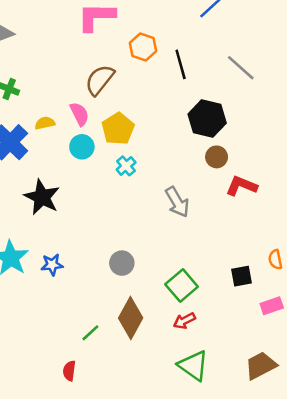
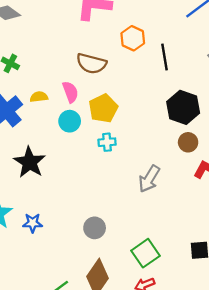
brown semicircle: (100, 80) -> (91, 64), turned -120
cyan cross: (126, 166) -> (107, 142), turned 30
gray arrow: (177, 202) -> (149, 179), turned 56

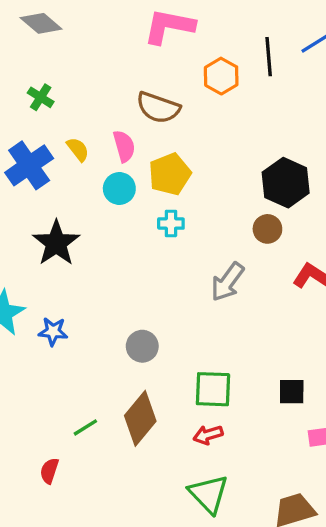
black line: (165, 57) -> (269, 57), moved
yellow semicircle: (39, 97) -> (78, 149), turned 54
brown circle: (188, 142) -> (267, 229), moved
green square: (146, 253) -> (213, 389), turned 32

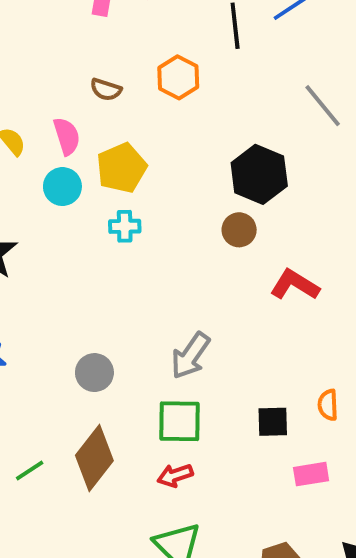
orange hexagon: (221, 76) -> (178, 77), moved
brown semicircle: (158, 108) -> (106, 90), size x0.6
gray arrow: (227, 282) -> (190, 356), moved

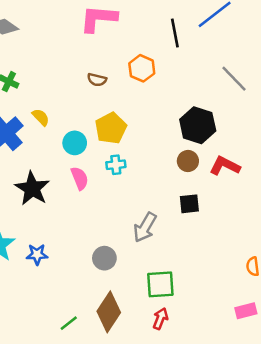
pink semicircle: (67, 136) -> (80, 178), moved
red L-shape: (295, 285) -> (225, 166), moved
gray arrow: (190, 356) -> (145, 227), moved
black square: (273, 422) -> (189, 204), moved
red arrow: (175, 475) -> (160, 319), turned 135

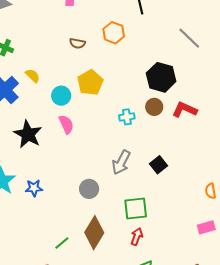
cyan cross: (116, 165) -> (127, 117), moved
black square: (189, 204) -> (158, 165), moved, turned -30

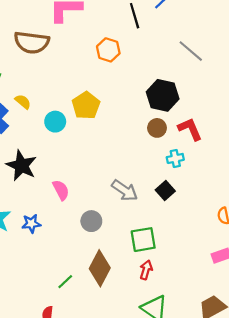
brown semicircle: (77, 43) -> (32, 42), moved, size x2.0
red L-shape: (185, 110) -> (190, 129), turned 45
cyan cross: (127, 117) -> (175, 158), moved
pink semicircle: (66, 124) -> (61, 190), moved
gray arrow: (121, 162) -> (125, 190), turned -80

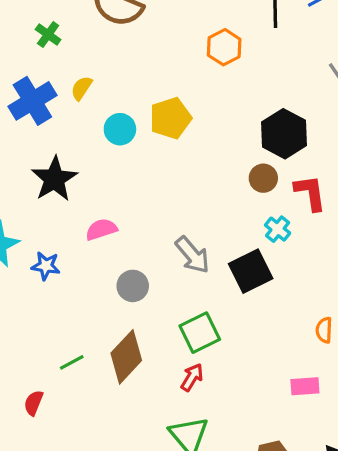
yellow semicircle: (23, 102) -> (82, 88), turned -112
cyan cross: (175, 158) -> (278, 229), turned 35
pink semicircle: (61, 190) -> (101, 229), turned -96
black square: (165, 191) -> (251, 271), size x1.5
green square: (143, 240) -> (200, 333), turned -32

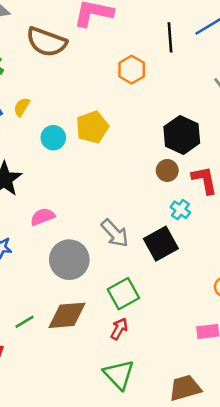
gray circle: (133, 286) -> (69, 260), size x1.6
brown diamond: (126, 357) -> (67, 315), turned 45

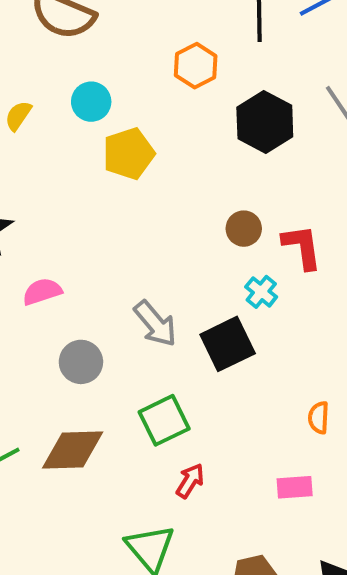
black hexagon: (182, 135) -> (265, 122), moved
cyan circle: (53, 138) -> (91, 102), moved
gray circle: (69, 260) -> (81, 362), size x0.7
red arrow: (119, 329) -> (190, 481), moved

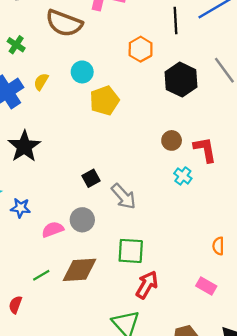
pink semicircle: (42, 292) -> (53, 229), moved
black square: (228, 344) -> (91, 178), moved, size x0.6
green square: (164, 420) -> (131, 251), turned 32
red arrow: (190, 481) -> (147, 285), size x1.4
pink rectangle: (295, 487) -> (206, 286), turned 36

